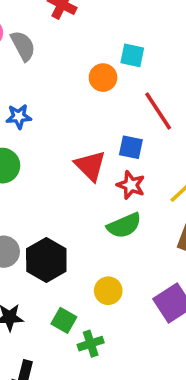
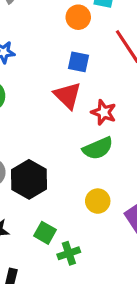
blue square: (131, 147) -> (79, 62), moved
yellow circle: (108, 291) -> (98, 201), moved

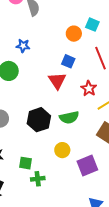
red star: (104, 112) -> (89, 88), moved
black hexagon: (29, 179) -> (39, 120), moved
green square: (45, 233) -> (26, 163), turned -32

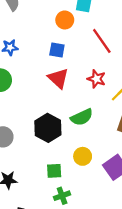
blue square: (68, 61) -> (57, 50), moved
green square: (26, 163) -> (54, 171), moved

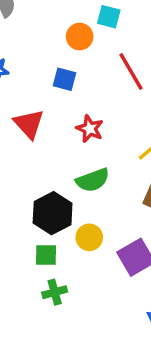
red triangle: (58, 78) -> (29, 124), moved
red star: (96, 79) -> (90, 129), moved
black hexagon: (48, 128) -> (53, 213), moved

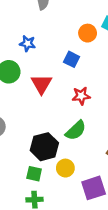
red star: (90, 129) -> (81, 96), turned 30
green semicircle: (93, 180) -> (76, 130), turned -35

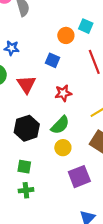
black hexagon: (44, 147) -> (27, 128), moved
yellow circle: (65, 168) -> (63, 148), moved

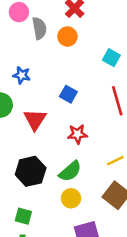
orange circle: (66, 35) -> (67, 37), moved

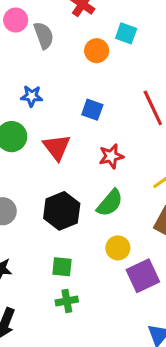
orange circle: (67, 37) -> (97, 51), moved
cyan square: (111, 58) -> (126, 33), moved
yellow circle: (71, 198) -> (118, 248), moved

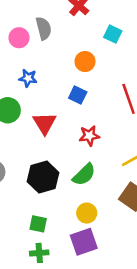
pink circle: (16, 20) -> (19, 38), moved
orange circle: (97, 51) -> (85, 62), moved
purple square: (143, 276) -> (84, 242), moved

